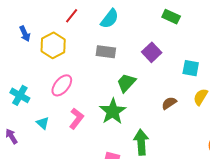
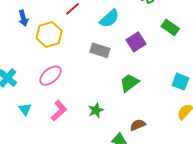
purple square: (152, 52) -> (136, 42), moved
green trapezoid: (126, 83) -> (129, 83), moved
brown semicircle: (169, 103) -> (138, 125), moved
green star: (113, 111) -> (96, 110), size x0.6

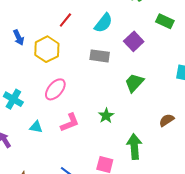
cyan triangle: (25, 109) -> (36, 127), turned -32
pink L-shape: (59, 111) -> (70, 123), turned 30
brown semicircle: (138, 125) -> (167, 120), moved

